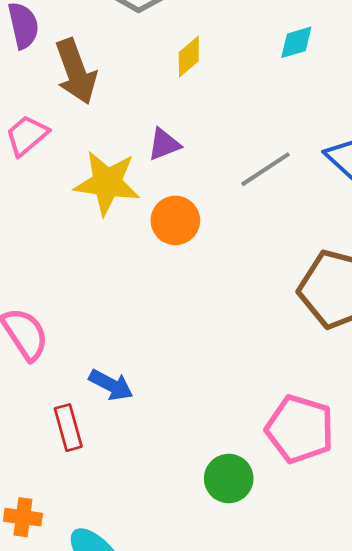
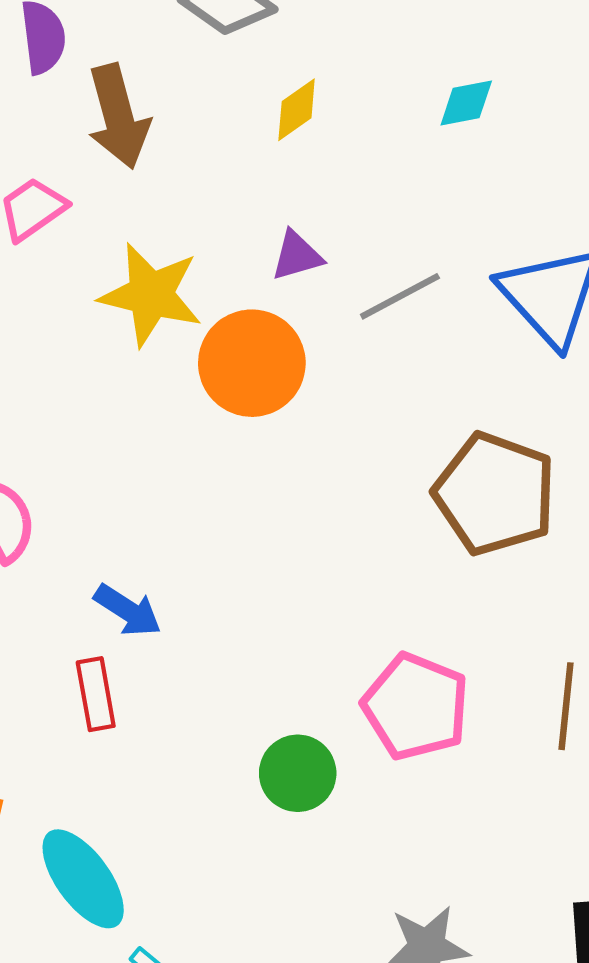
purple triangle: (164, 144) -> (297, 256), moved
orange circle: (175, 220) -> (252, 363), size x1.4
red rectangle: (68, 428) -> (96, 694), moved

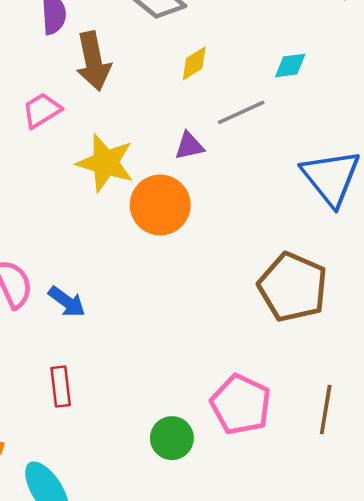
gray line: (400, 296) -> (241, 112), moved
blue arrow: (128, 610) -> (67, 302), moved

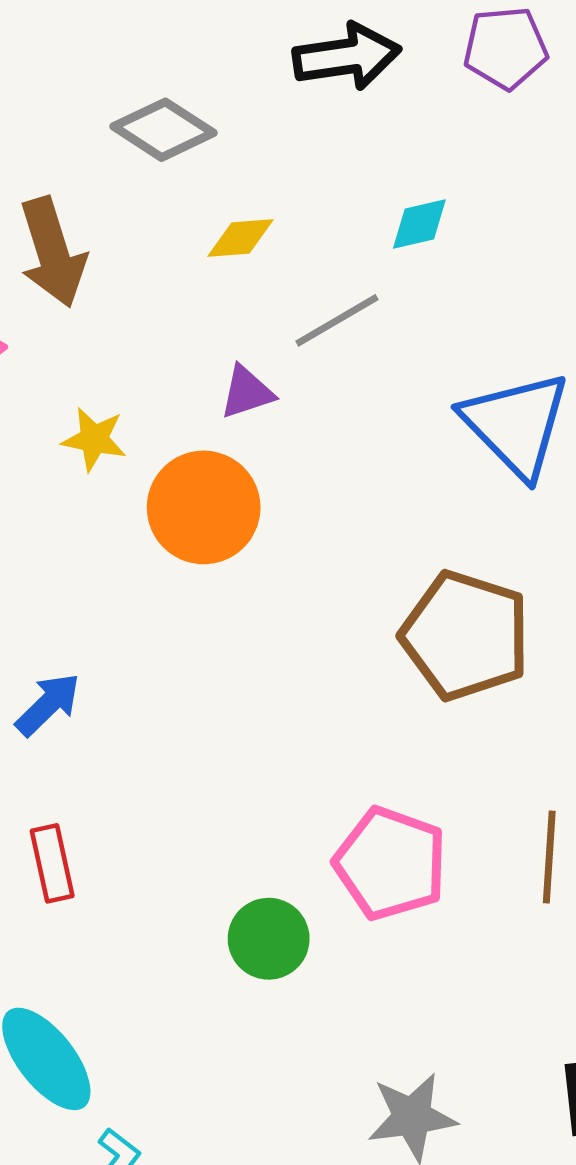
yellow diamond: (194, 63) -> (240, 238), turned 33
yellow star: (105, 163) -> (94, 439), size x0.6
blue arrow: (67, 302) -> (48, 705), turned -75

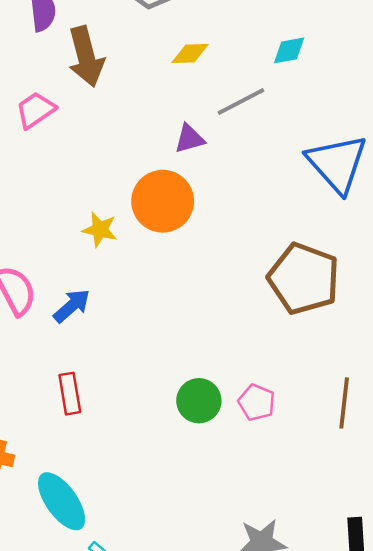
yellow star: (94, 439) -> (100, 230), moved
pink pentagon: (391, 863) -> (257, 402), size x0.6
green circle: (269, 939) -> (199, 401), moved

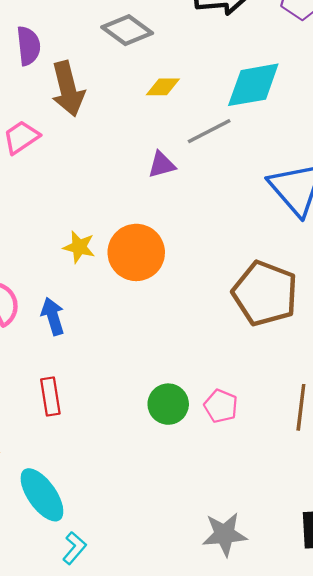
cyan diamond: (289, 50) -> (253, 85), size x1.8
orange circle: (163, 201) -> (136, 252), moved
blue arrow: (72, 306) -> (53, 316), turned -66

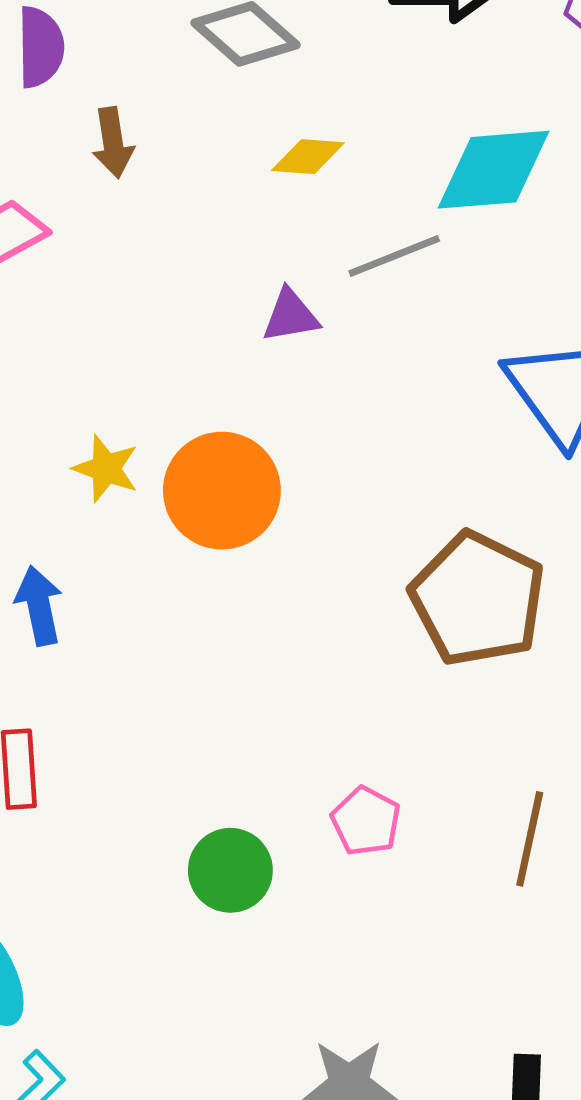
brown arrow: (68, 89) -> (113, 143), size x0.6
green circle: (168, 404) -> (230, 870), moved

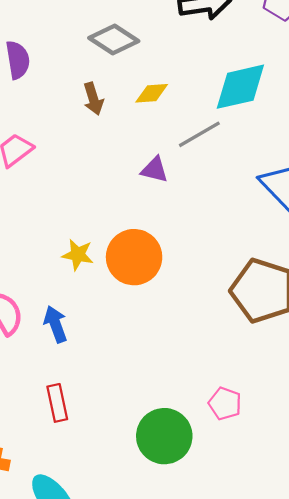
brown arrow: (113, 143) -> (93, 99), moved
purple triangle: (291, 316) -> (154, 170), turned 32
green circle: (230, 870) -> (164, 436), size x1.4

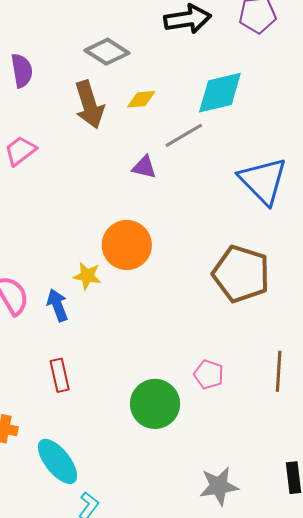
brown arrow: (93, 99) -> (89, 105), size x1.6
yellow star: (78, 255) -> (87, 276), moved

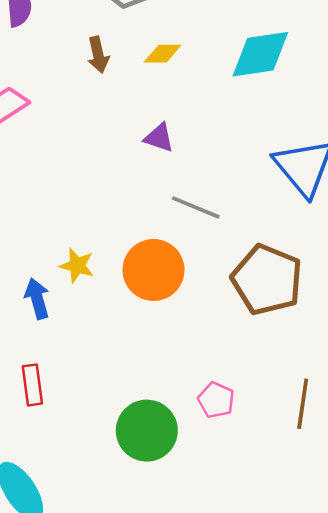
brown arrow: (89, 105) -> (98, 55), size x0.6
gray line: (184, 135) -> (196, 207), moved, turned 48
orange circle: (127, 245) -> (154, 270), moved

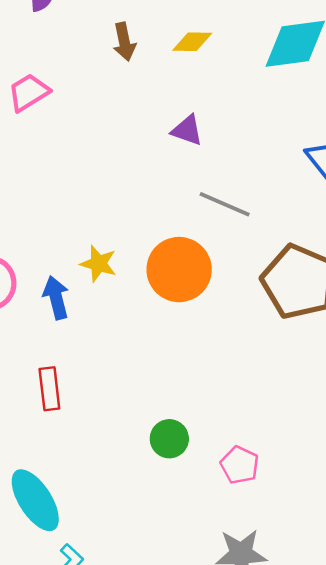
pink pentagon: (216, 400) -> (240, 465), moved
green circle: (147, 431) -> (169, 439), size x0.6

